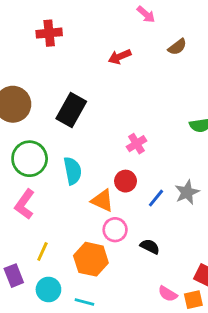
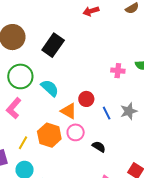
pink cross: (136, 144) -> (118, 71), moved, turned 32
cyan semicircle: (73, 171) -> (50, 88), turned -42
blue line: (156, 198) -> (107, 113), turned -72
orange hexagon: (91, 259) -> (49, 135), moved

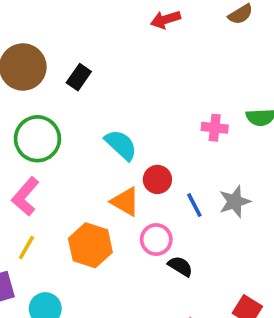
black rectangle: (53, 45) -> (79, 77), moved, size x0.6
cyan semicircle: (50, 88) -> (121, 145), moved
pink circle: (76, 132) -> (156, 240), moved
yellow line: (23, 143) -> (26, 248), moved

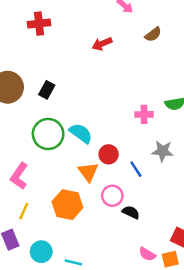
green circle: (37, 139) -> (48, 134), moved
orange triangle: (125, 202) -> (88, 172), turned 30
gray star: (235, 202) -> (163, 151), moved, turned 30

